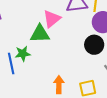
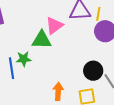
black circle: (94, 45) -> (93, 71), moved

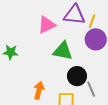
green triangle: (42, 40) -> (63, 51), moved

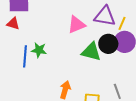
black circle: (77, 76) -> (108, 44), moved

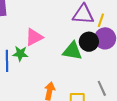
pink triangle: (76, 25) -> (34, 37), moved

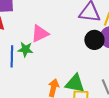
green triangle: (72, 51) -> (75, 83), moved

